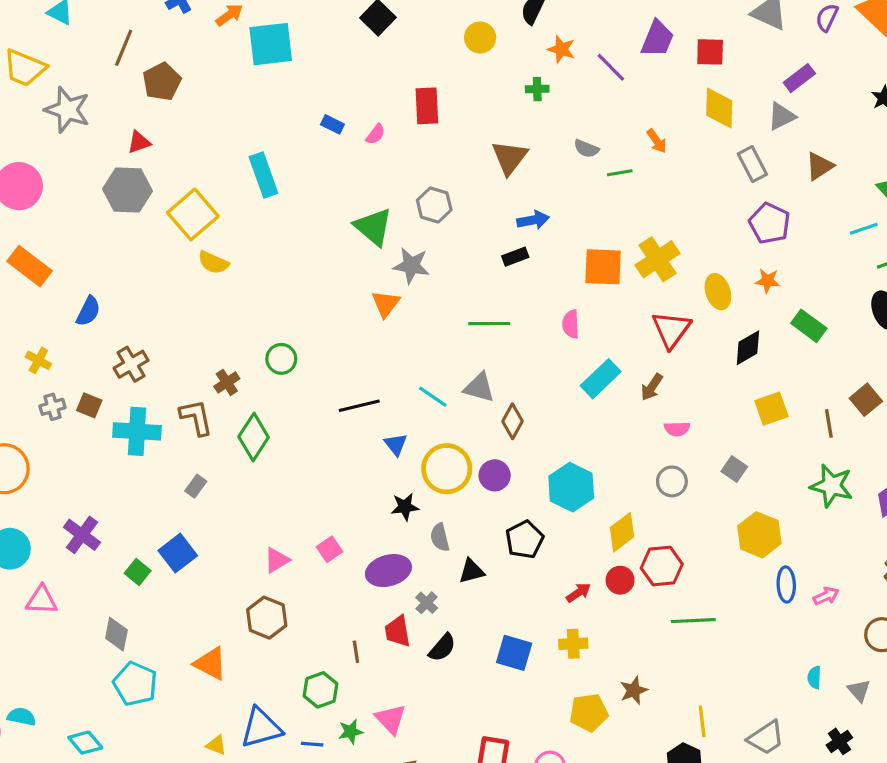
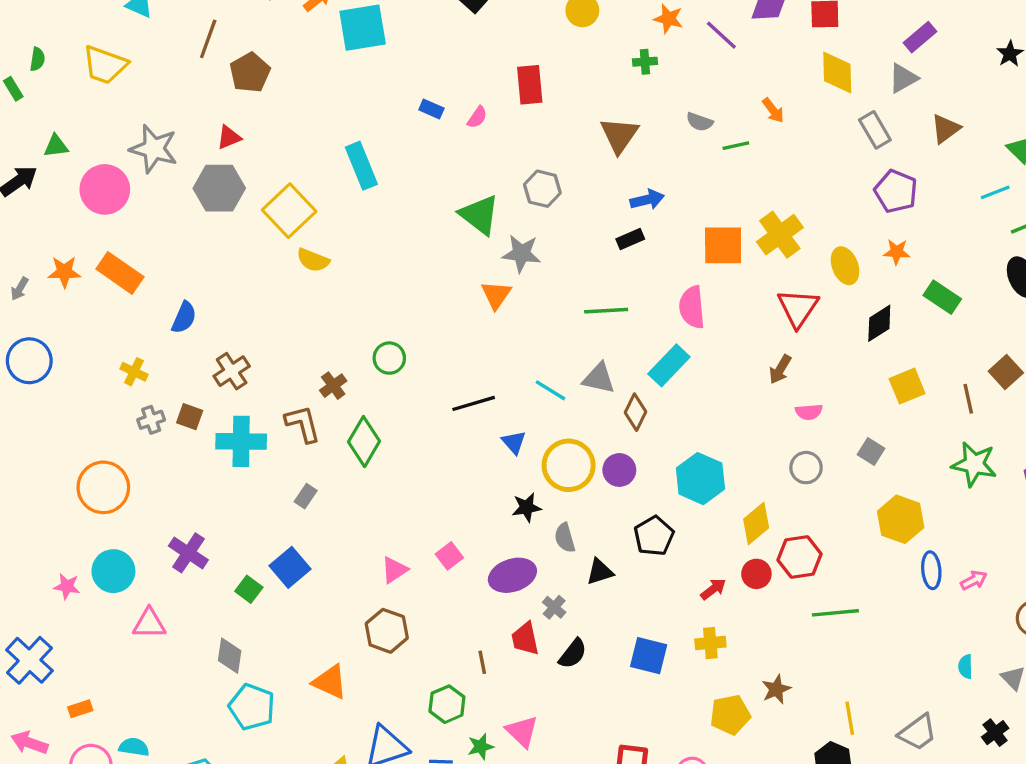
gray star: (67, 110) -> (154, 149), moved
pink semicircle: (571, 324) -> (692, 307), size x1.4
cyan rectangle: (601, 379) -> (669, 365), moved

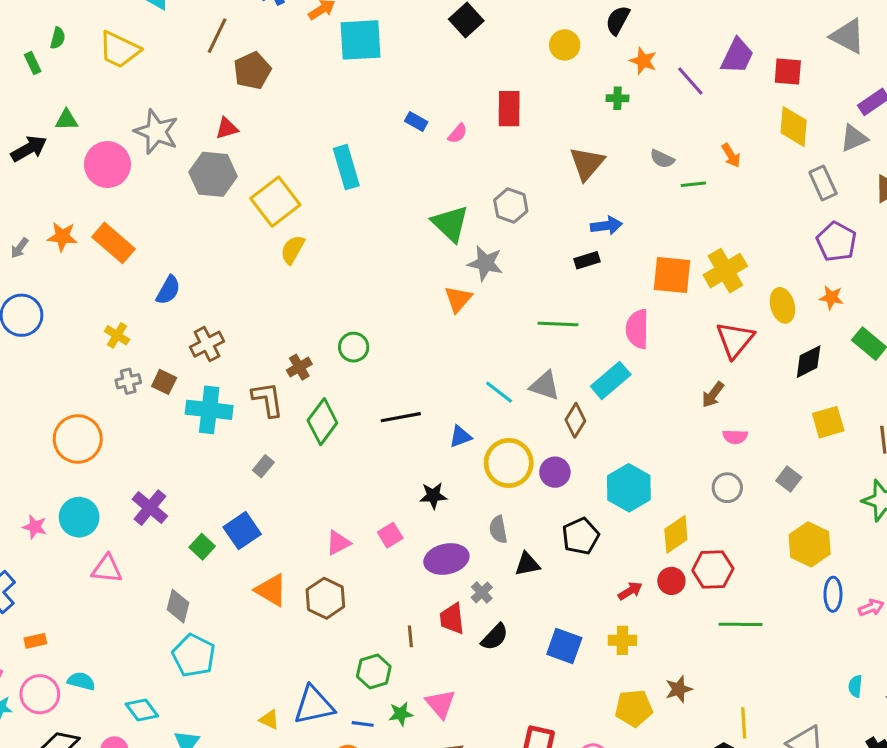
yellow semicircle: (313, 260) -> (293, 250), turned 92
black line: (474, 403) -> (401, 417), moved
blue triangle: (514, 442) -> (460, 437), turned 45
black star: (527, 507) -> (433, 496), moved
orange triangle: (330, 682) -> (271, 590), moved

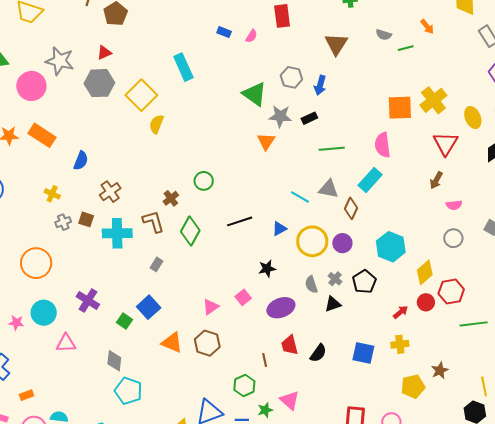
blue arrow: (606, 226) -> (320, 85), moved, turned 120
black rectangle: (587, 260) -> (309, 118), moved
gray cross: (482, 592) -> (335, 279), moved

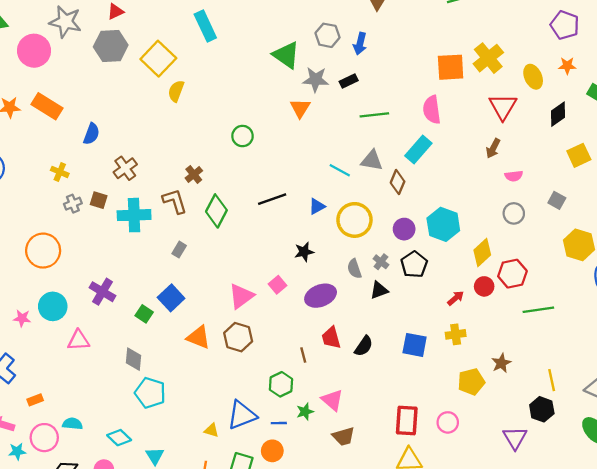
green circle: (204, 181) -> (242, 136), moved
purple circle: (342, 243) -> (404, 229), moved
pink triangle: (211, 307) -> (241, 296), size x1.4

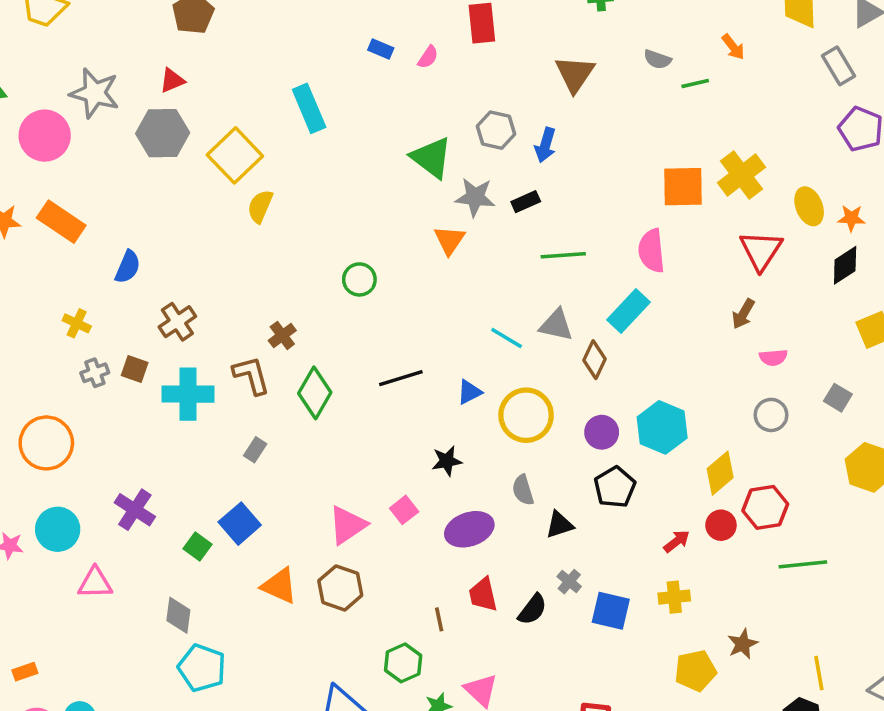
orange star: (567, 66) -> (851, 218), moved
gray cross: (381, 262) -> (569, 582), moved

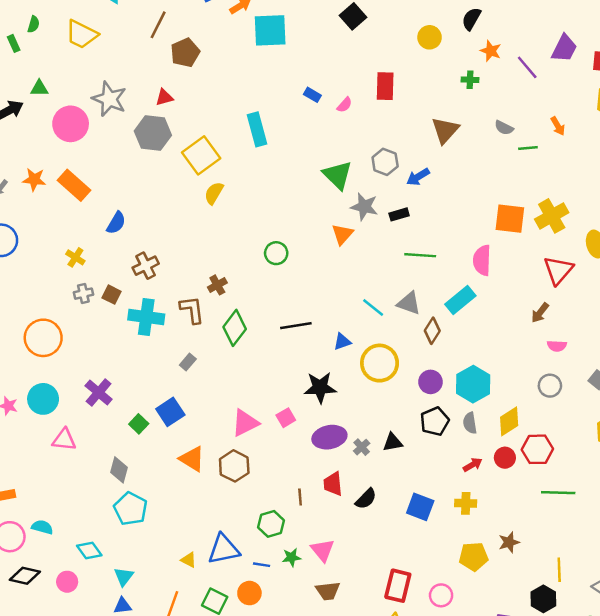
blue arrow: (545, 145) -> (418, 177), turned 35
black star: (447, 461) -> (320, 387), size x1.5
gray semicircle: (523, 490) -> (470, 423), moved
gray cross: (569, 582) -> (362, 447), moved

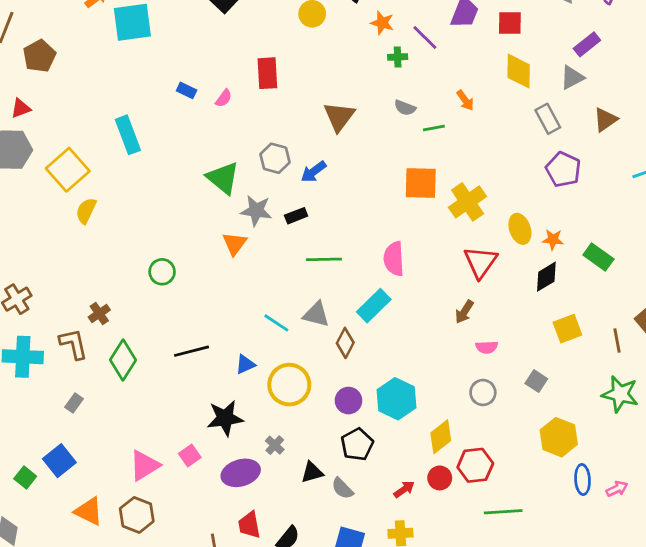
green cross: (470, 80) -> (398, 57), moved
orange square: (510, 219) -> (421, 183), moved
gray semicircle: (470, 423) -> (342, 488), moved, turned -30
gray cross: (362, 447) -> (275, 445), moved

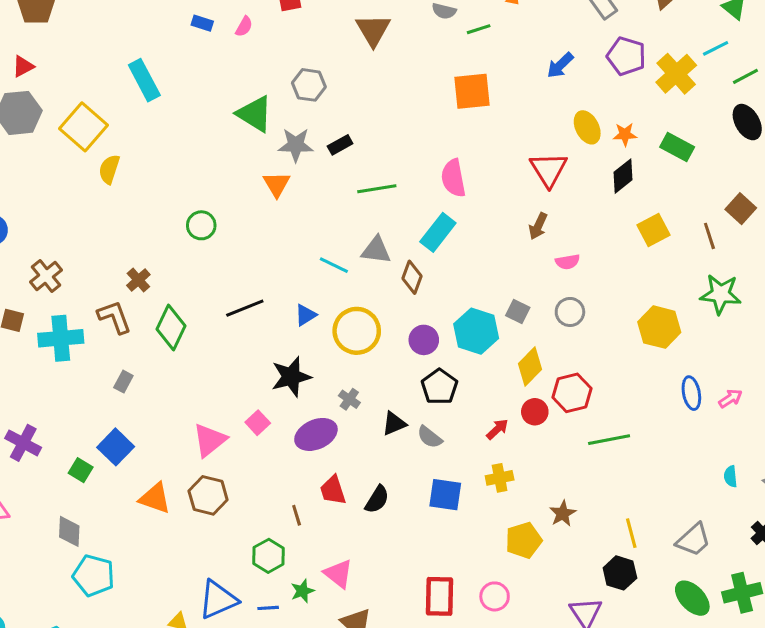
blue arrow: (314, 172) -> (560, 65), moved
yellow cross: (468, 202) -> (676, 74), moved
gray square: (536, 381) -> (518, 312), moved
yellow hexagon: (559, 437) -> (659, 327), moved

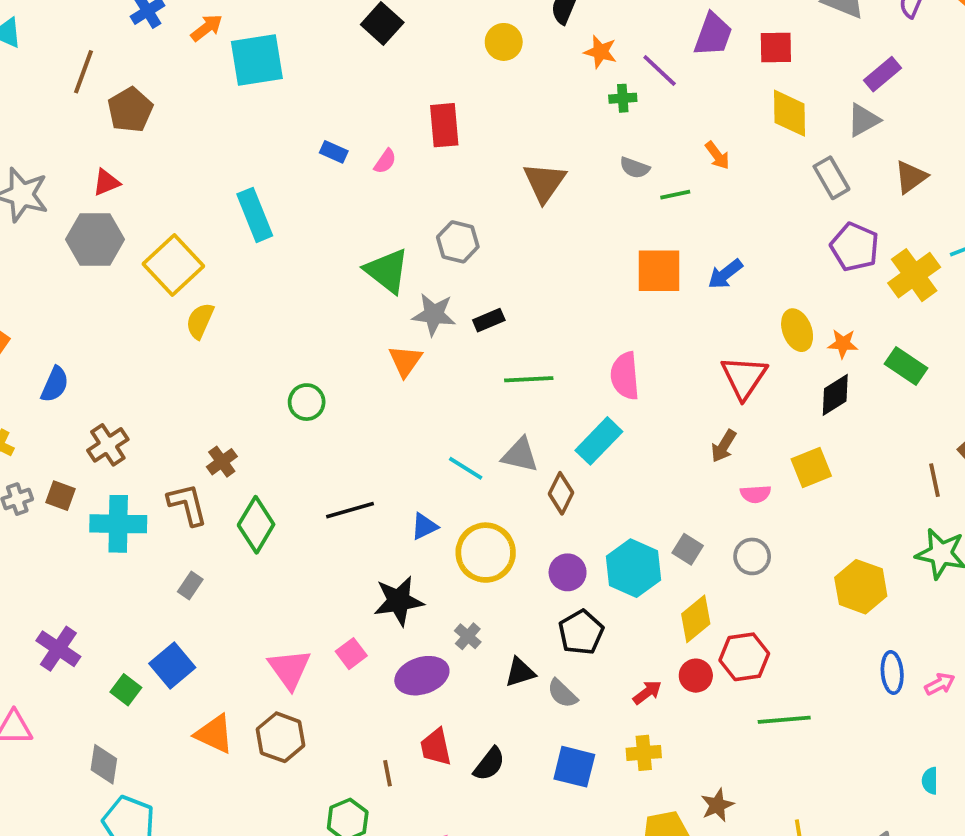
blue arrow: (560, 65) -> (725, 274), moved
yellow square: (653, 230) -> (811, 468), moved
pink triangle: (210, 440) -> (289, 669), turned -33

